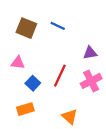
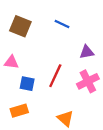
blue line: (58, 26) -> (62, 24), moved
blue square: (33, 83) -> (27, 84), turned -32

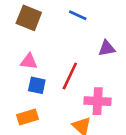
pink triangle: (11, 62) -> (29, 61), moved
pink cross: (88, 81) -> (98, 101), moved, turned 30

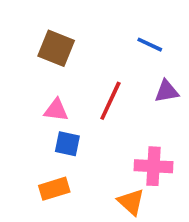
blue line: (78, 15) -> (150, 45), moved
red line: (70, 76) -> (110, 101), moved

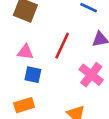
pink cross: (154, 166) -> (91, 75), moved, turned 35

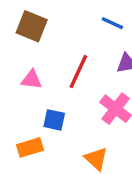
blue square: (33, 75) -> (54, 120), moved

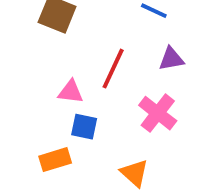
pink triangle: (32, 80) -> (71, 92), moved

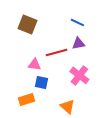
purple triangle: (171, 59) -> (78, 43), moved
red line: (113, 69) -> (56, 52), turned 50

